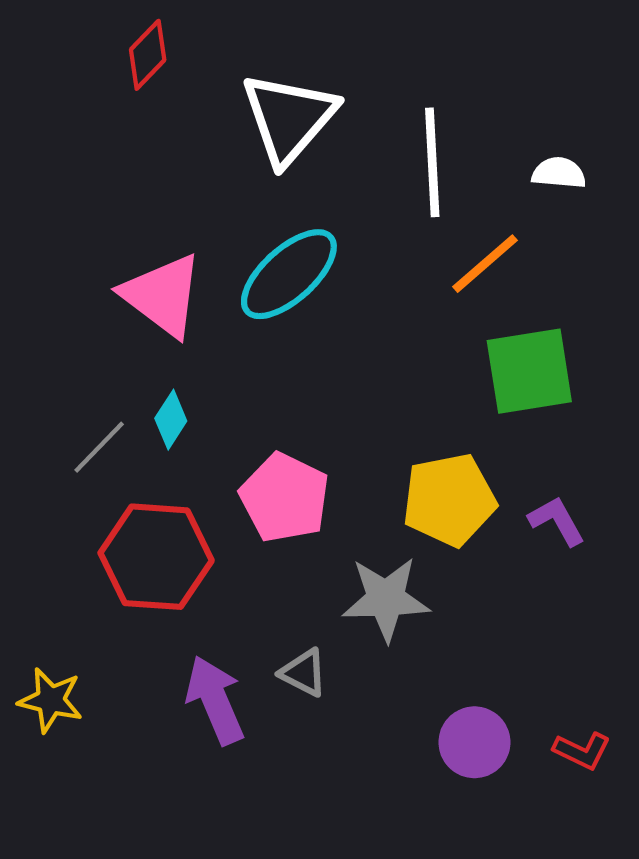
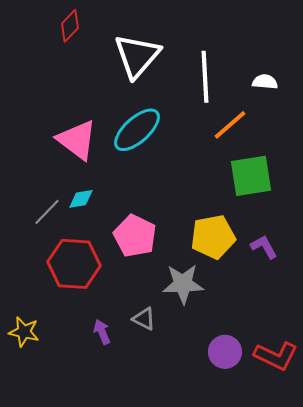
cyan diamond: (171, 420) -> (81, 199), turned 48
purple arrow: (215, 700) -> (102, 332), size x0.6
red L-shape: (582, 751) -> (276, 356), size x1.6

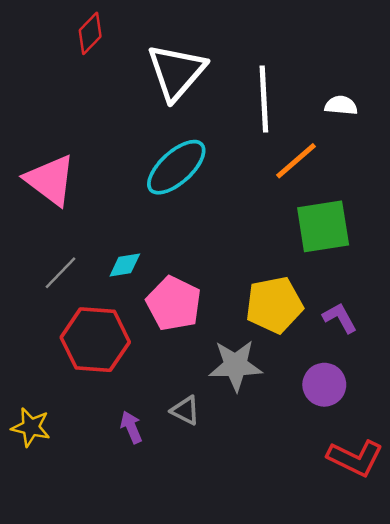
pink triangle: (77, 140) -> (50, 180), moved
cyan diamond: (81, 199) -> (125, 265), moved
purple circle: (225, 352) -> (324, 385), moved

